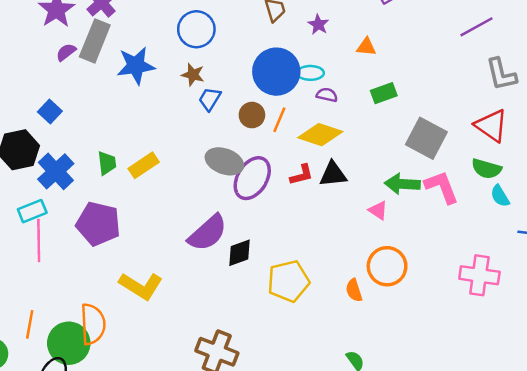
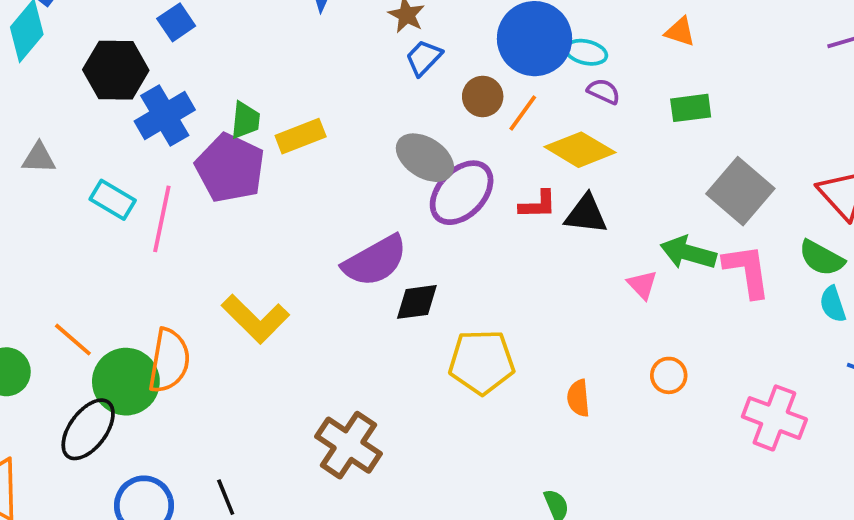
cyan rectangle: (32, 211) -> (113, 200), moved, turned 40
purple pentagon: (98, 224) -> (230, 168), moved
pink line: (39, 241) -> (162, 219), moved
orange circle: (387, 266) -> (669, 375), moved, size x0.6
orange line: (30, 324) -> (73, 340), turned -72

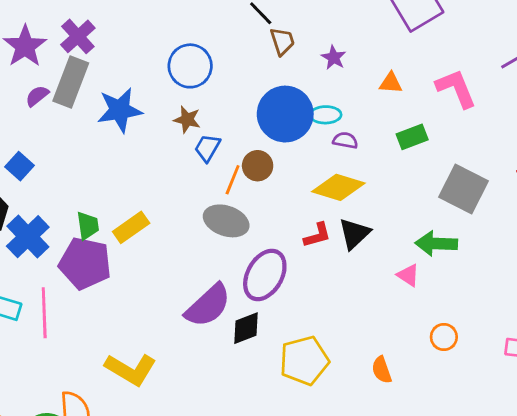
orange line: (523, 113) -> (233, 180), moved
purple ellipse: (462, 193) -> (265, 275), moved
black triangle: (586, 214) -> (354, 234), turned -36
pink L-shape: (747, 271) -> (456, 88), moved

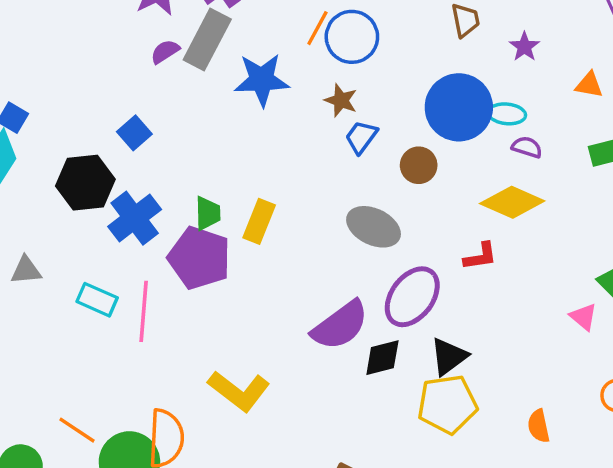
orange line: (233, 180) -> (317, 28), moved
yellow rectangle: (131, 227) -> (259, 221), turned -40
black triangle: (354, 234) -> (449, 357), moved

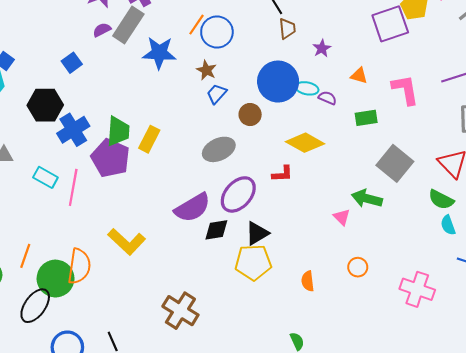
blue square: (134, 133) -> (72, 63), moved
purple semicircle: (527, 147) -> (327, 98), moved
green trapezoid: (208, 213) -> (118, 131), size x1.4
gray ellipse: (374, 227) -> (219, 149), turned -56
orange line: (77, 430) -> (25, 256), turned 70

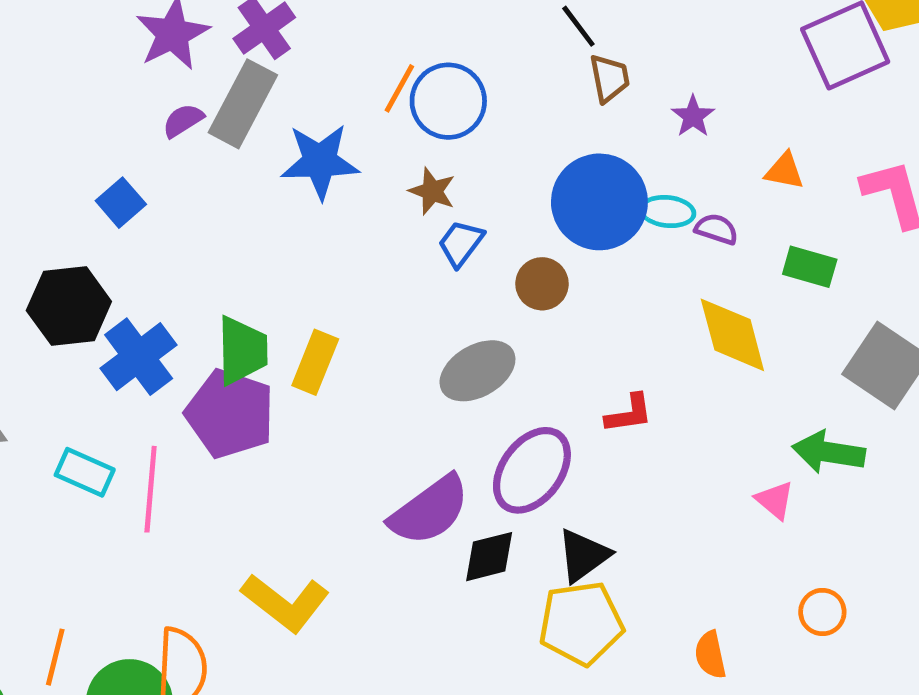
green rectangle: (366, 118) -> (810, 267), turned 30
yellow diamond: (305, 143) -> (732, 335), moved, turned 51

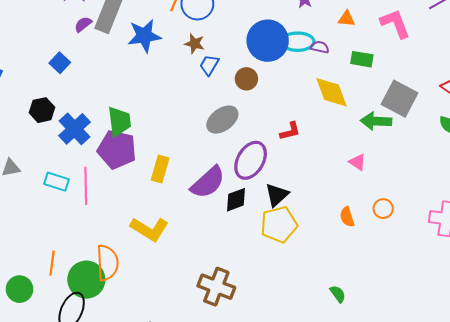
cyan ellipse: (667, 212) -> (298, 42), size x1.4
black hexagon: (69, 306) -> (42, 110), size x0.7
yellow rectangle: (315, 362) -> (160, 169), moved
green arrow: (829, 452) -> (376, 121), moved
orange semicircle: (710, 655) -> (347, 217), moved

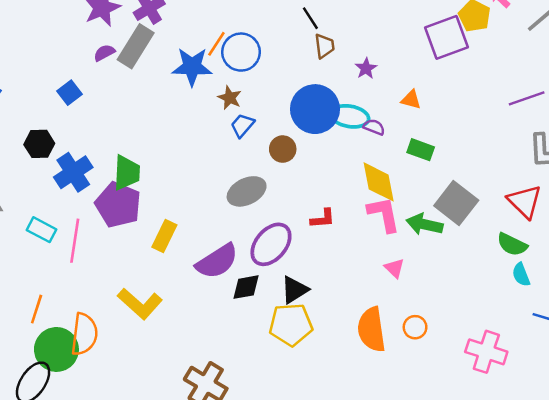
pink L-shape: (395, 24) -> (384, 214), moved
blue star: (144, 36) -> (192, 67), moved
orange semicircle: (347, 217) -> (371, 330), size x1.8
orange line: (52, 263) -> (37, 309), moved

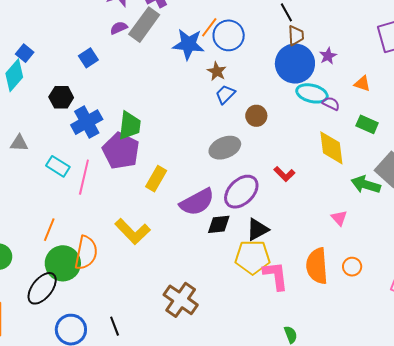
blue circle: (315, 109) -> (295, 64), moved
pink L-shape: (384, 214) -> (276, 276), moved
red L-shape: (323, 219) -> (284, 174), turned 45

